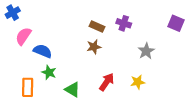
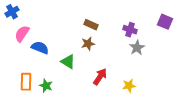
purple cross: (124, 23) -> (130, 30), moved
green star: (49, 72) -> (46, 86), moved
yellow star: (138, 82) -> (129, 86), moved
green triangle: (72, 89) -> (68, 62), moved

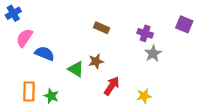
brown star: (88, 44) -> (96, 61), moved

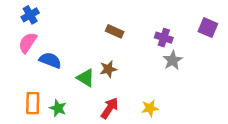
blue cross: (13, 13) -> (30, 15), moved
red arrow: (112, 86) -> (110, 108), moved
yellow star: (144, 96) -> (150, 108), moved

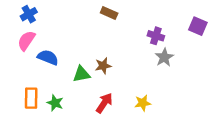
brown rectangle: (115, 31) -> (109, 13), moved
green triangle: (86, 78) -> (82, 74), turned -42

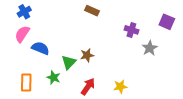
gray star: (164, 57) -> (150, 48), moved
green triangle: (82, 74) -> (69, 62), turned -35
green star: (55, 103) -> (54, 77), moved

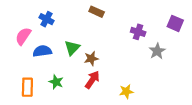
blue cross: (24, 12) -> (47, 19), moved, turned -32
blue semicircle: (40, 48) -> (42, 51), turned -30
green triangle: (69, 62) -> (72, 48), moved
red arrow: (88, 87) -> (92, 80), moved

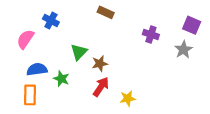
blue semicircle: (42, 51) -> (37, 69), moved
gray star: (157, 51) -> (184, 50), moved
green star: (56, 82) -> (61, 79), moved
yellow star: (126, 91) -> (128, 98), moved

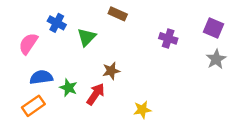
gray star: (184, 50) -> (216, 59), moved
green triangle: (79, 52) -> (87, 37), moved
red arrow: (101, 87) -> (96, 94), moved
orange rectangle: (30, 95) -> (33, 106), turned 54

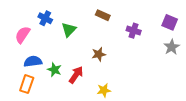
brown rectangle: (118, 14) -> (103, 15), moved
brown star: (111, 71) -> (99, 54), moved
orange rectangle: (33, 106) -> (27, 84), turned -36
yellow star: (142, 110) -> (104, 90), moved

